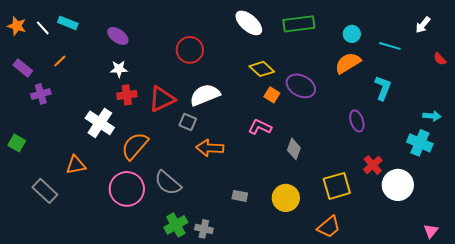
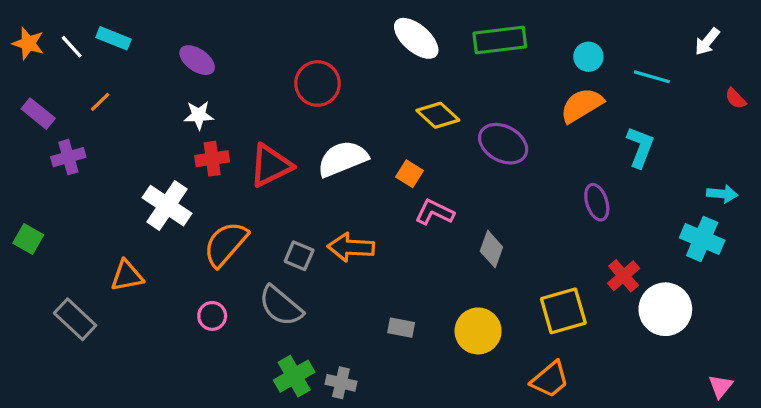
orange square: (272, 95) -> (409, 174), moved
gray square: (188, 122) -> (299, 256), moved
pink circle: (127, 189) -> (212, 316), size x0.5

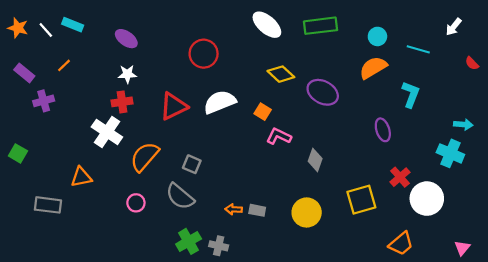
red cross: (212, 159) -> (122, 102), moved
orange arrow: (351, 247) -> (234, 209), moved, size x0.6
gray rectangle: (75, 319) -> (48, 205), turned -36
orange trapezoid: (550, 379) -> (401, 244), moved

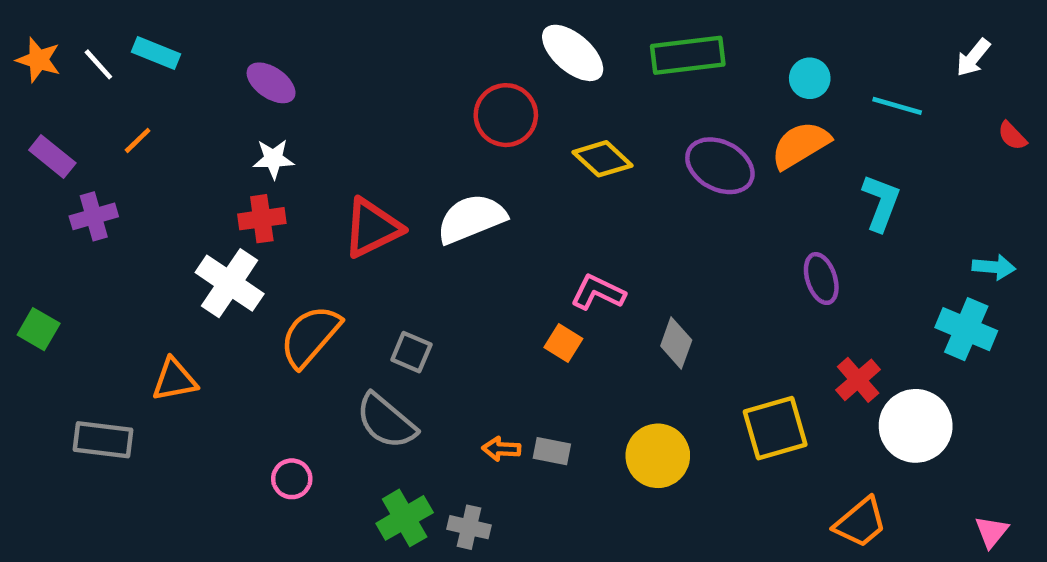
red circle: (204, 54) -> (506, 115), moved
purple ellipse: (323, 92) -> (720, 166), moved
orange square: (263, 112) -> (563, 343), moved
pink circle: (136, 203) -> (292, 479), moved

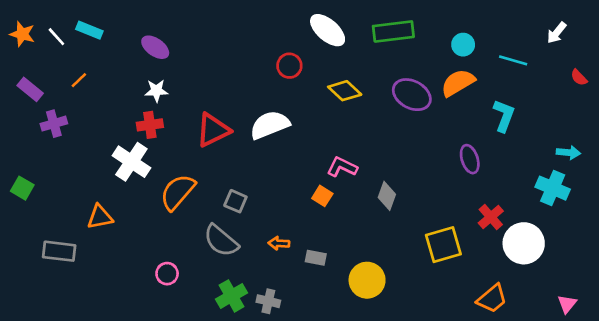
red circle: (506, 115) -> (289, 66), size x0.7
orange arrow: (501, 449) -> (279, 243), moved
yellow circle: (658, 456) -> (367, 280), moved

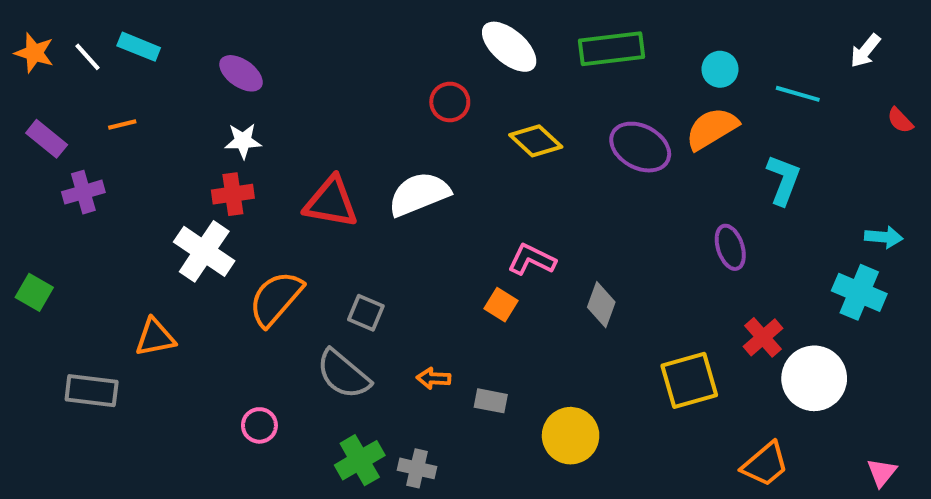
orange line: (79, 80) -> (122, 124), turned 30
red triangle: (213, 130) -> (331, 202), turned 36

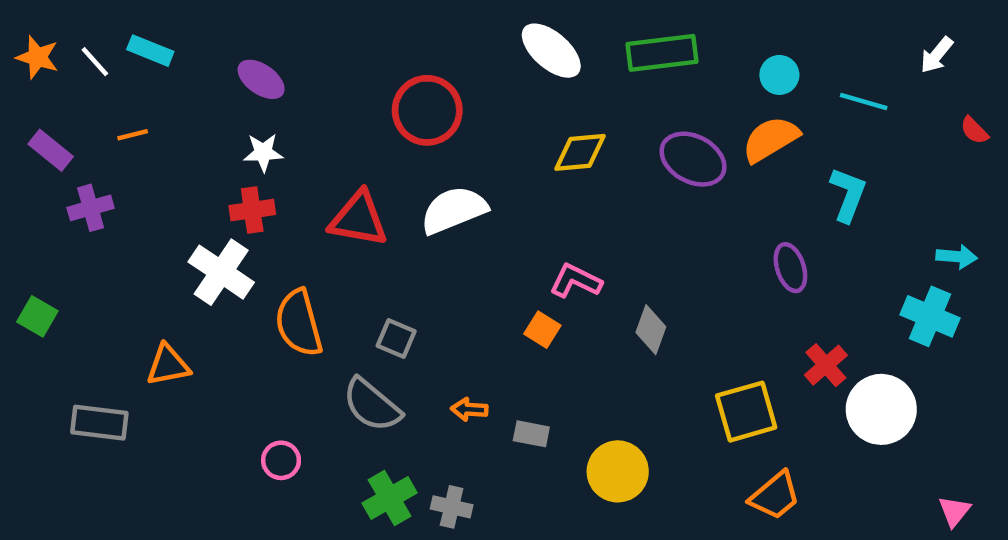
red circle: (450, 102) -> (427, 110), moved, size x1.6
yellow diamond: (536, 141) -> (580, 152), turned -48
orange semicircle: (276, 298) -> (299, 323), turned -56
orange trapezoid: (765, 464) -> (775, 496), moved

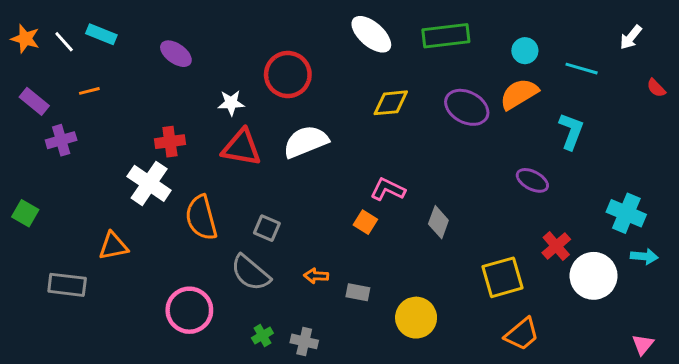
white star: (263, 152) -> (231, 103), moved
cyan arrow: (957, 257) -> (644, 256), moved
purple ellipse: (790, 268) -> (532, 180), turned -44
pink circle: (281, 460) -> (189, 310), size x1.8
green cross: (390, 498) -> (262, 335), size x0.6

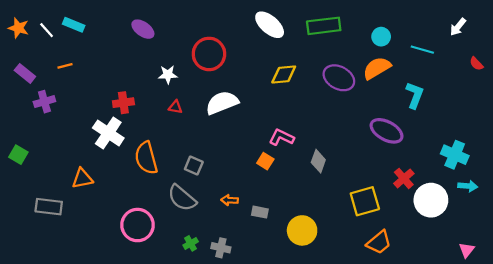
purple ellipse: (176, 54) -> (143, 29), moved
red triangle: (242, 148) -> (175, 107), size x0.5
purple ellipse: (532, 180) -> (387, 131), size x1.4

